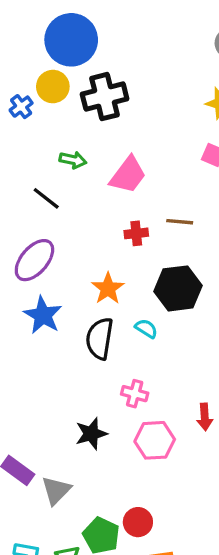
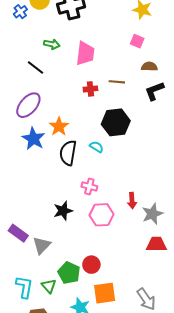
pink trapezoid: (128, 175) -> (85, 53), turned -30
orange star: (108, 288) -> (59, 126), moved

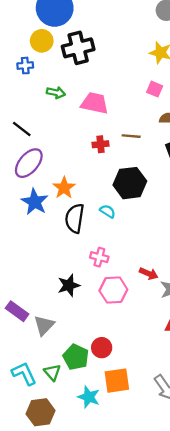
blue cross: (20, 12) -> (25, 66), moved, turned 32
pink trapezoid: (85, 53) -> (95, 103), turned -85
black line: (36, 68) -> (22, 129), moved
red arrow: (132, 201) -> (149, 274), turned -63
cyan L-shape: (24, 287) -> (24, 373), turned -35

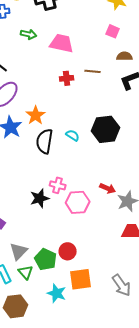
black hexagon: (130, 183) -> (106, 129), moved
pink cross: (99, 257) -> (58, 185), moved
gray triangle: (44, 325) -> (19, 251), moved

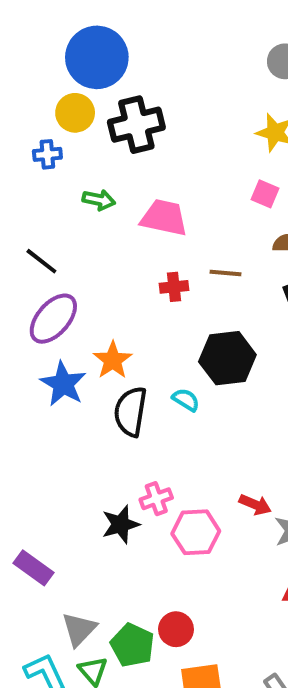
black hexagon: (106, 129) -> (227, 358), moved
pink cross: (58, 185) -> (156, 499), turned -35

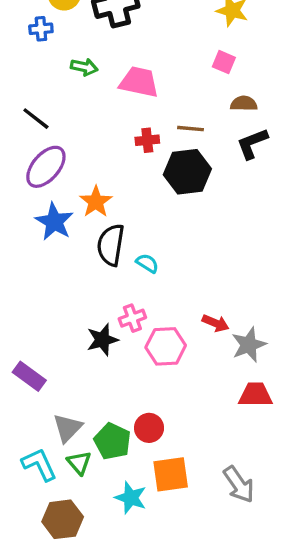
black hexagon: (227, 358) -> (187, 172), moved
cyan semicircle: (186, 400) -> (147, 263), moved

